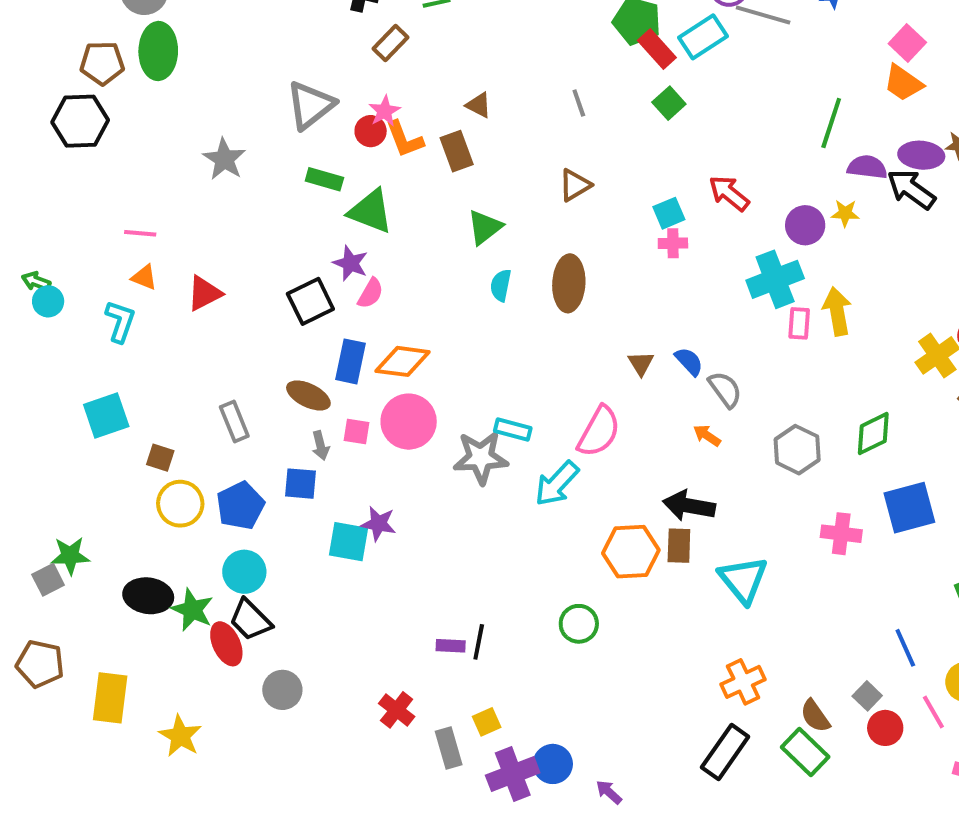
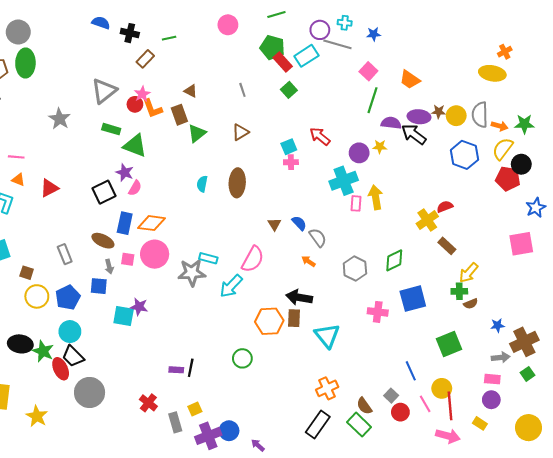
pink square: (907, 43) -> (368, 71), moved
green triangle: (485, 227) -> (197, 133), moved
gray circle: (282, 690) -> (90, 392), size x1.5

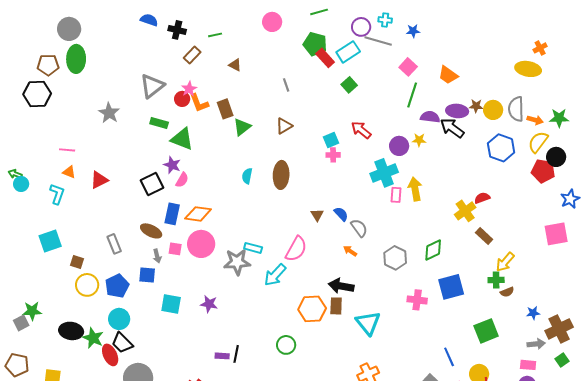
green square: (289, 90) -> (349, 85), moved
brown triangle: (191, 91) -> (235, 65), moved
purple star: (139, 307) -> (209, 304), moved

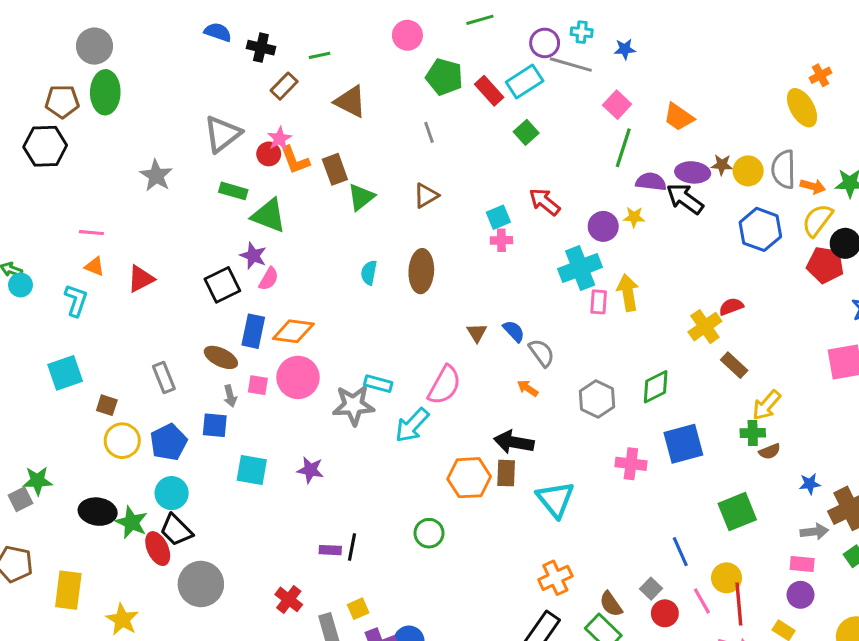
green pentagon: (315, 44) -> (444, 77), moved
brown triangle: (235, 65) -> (350, 102), size x1.6
yellow ellipse: (528, 69) -> (802, 108), turned 50

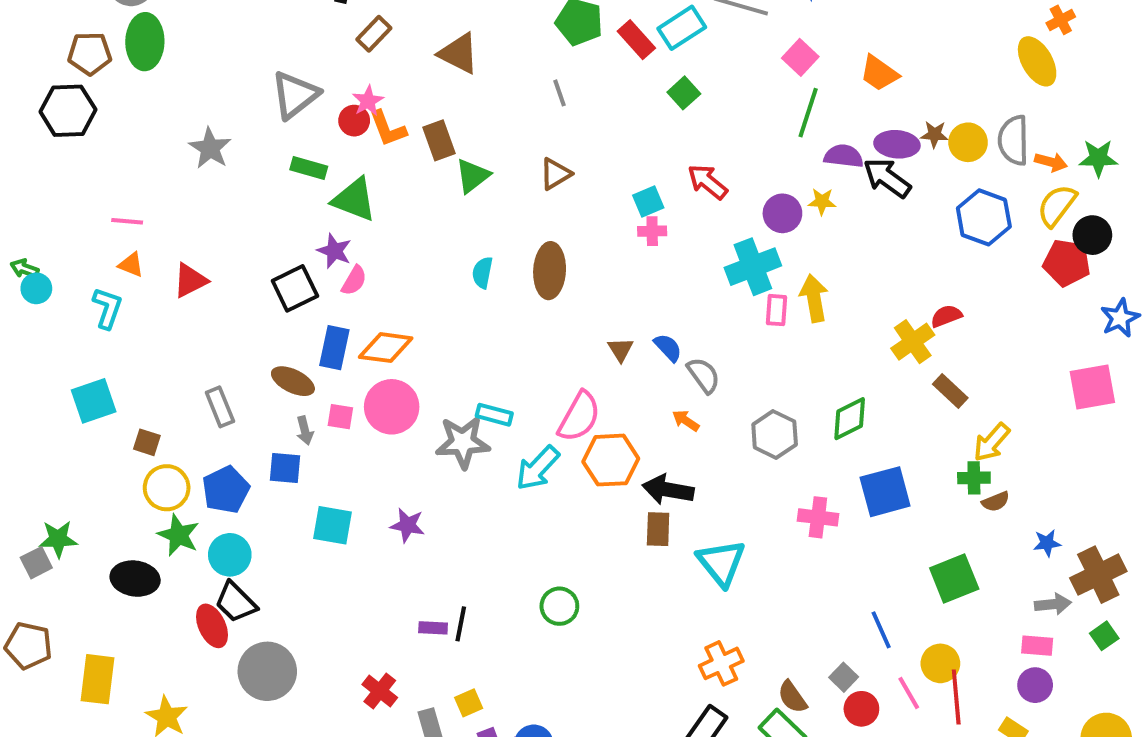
orange hexagon: (469, 478) -> (611, 460), moved
green star: (131, 522) -> (178, 535), moved

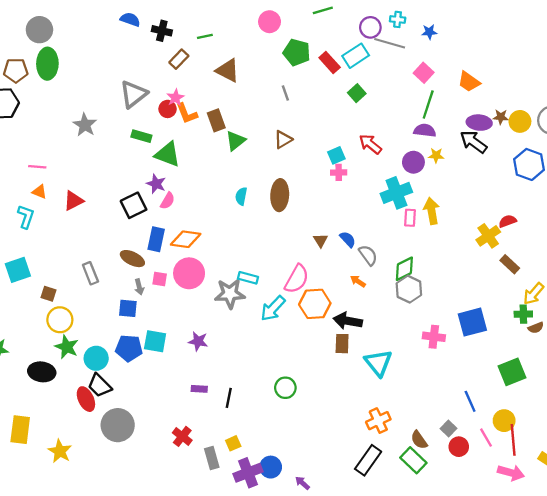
purple semicircle: (844, 156) -> (425, 130), moved
green diamond: (850, 419) -> (404, 269), moved
blue pentagon: (226, 490) -> (129, 348), moved, turned 30
purple rectangle: (433, 628) -> (199, 389), moved

